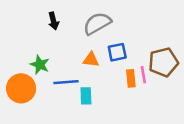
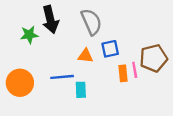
black arrow: (53, 21) -> (50, 19), size x1.6
gray semicircle: (97, 23) -> (91, 22), turned 96
green star: (40, 65) -> (29, 35), moved, turned -30

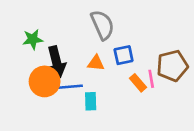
black arrow: (50, 19) -> (56, 62), moved
orange rectangle: (123, 73) -> (138, 83), turned -35
orange circle: (20, 83) -> (45, 81), moved

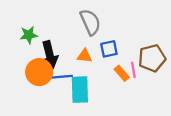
cyan rectangle: (91, 101) -> (80, 90), size x1.6

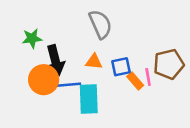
blue square: (109, 49) -> (121, 67), moved

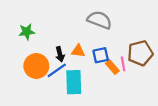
gray semicircle: (100, 24) -> (100, 20), moved, turned -45
black arrow: (55, 60) -> (60, 54), moved, size x0.6
blue line: (68, 85) -> (57, 70), turned -30

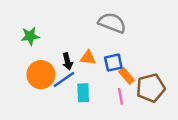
brown pentagon: (140, 53) -> (151, 88), moved
pink line: (123, 64) -> (121, 96), moved
cyan rectangle: (74, 82) -> (83, 93), size x0.7

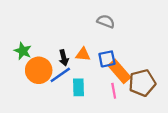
gray semicircle: (112, 23) -> (106, 21), size x0.7
green star: (30, 36) -> (23, 51), moved, turned 30
orange rectangle: (127, 76) -> (119, 71), size x1.5

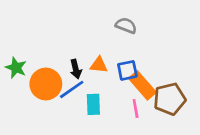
green star: (23, 51) -> (16, 68), moved

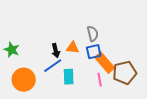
gray semicircle: (126, 26) -> (93, 34), moved, turned 56
orange circle: (46, 84) -> (24, 80), moved

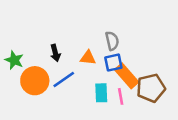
black arrow: (56, 51) -> (55, 53), moved
cyan rectangle: (69, 77) -> (101, 93), moved
orange circle: (24, 80) -> (35, 81), moved

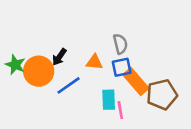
black arrow: (55, 53) -> (59, 57), turned 49
orange circle: (35, 81) -> (39, 71), moved
pink line: (121, 96) -> (120, 110), moved

